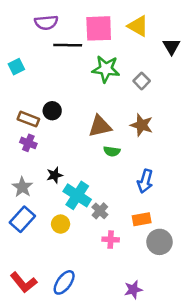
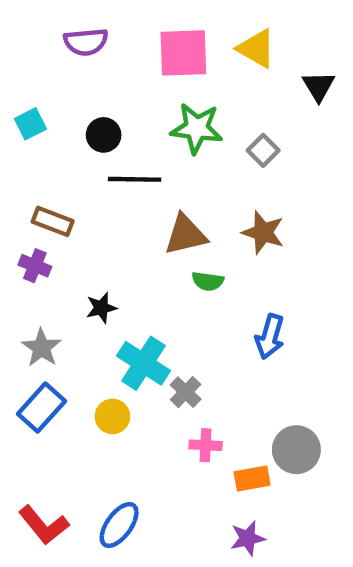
black line: (68, 45) -> (135, 179), moved
black circle: (52, 111) -> (104, 135), moved
purple cross: (28, 143) -> (35, 266), moved
black star: (55, 175) -> (101, 308), moved
orange rectangle: (142, 219) -> (252, 478), moved

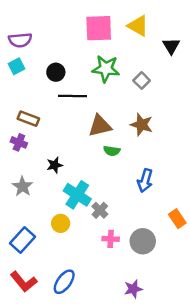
purple semicircle: (86, 42) -> (20, 40), moved
blue rectangle: (42, 408) -> (22, 240), moved
gray circle: (296, 450) -> (143, 241), moved
orange rectangle: (252, 478) -> (177, 219), moved, turned 66

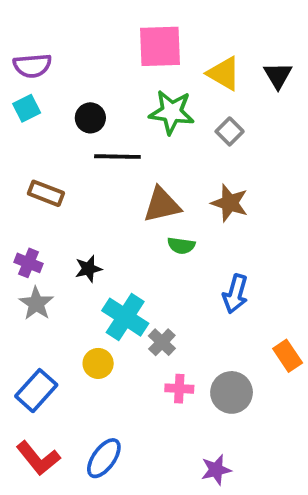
yellow triangle: (138, 26) -> (224, 73), moved
purple cross: (19, 142) -> (28, 263), moved

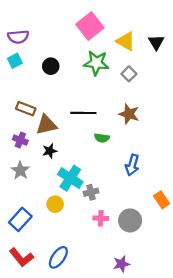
pink square: (160, 46) -> (90, 26), turned -36
black line: (117, 157) -> (83, 113), moved
brown triangle: (162, 205) -> (46, 125), moved
purple cross: (28, 263) -> (20, 140), moved
gray cross: (162, 342) -> (91, 192), turned 32

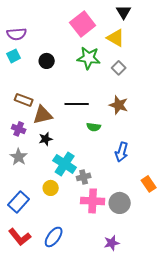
black triangle: (156, 42) -> (124, 12), moved
pink cross: (101, 218) -> (93, 201), size x1.6

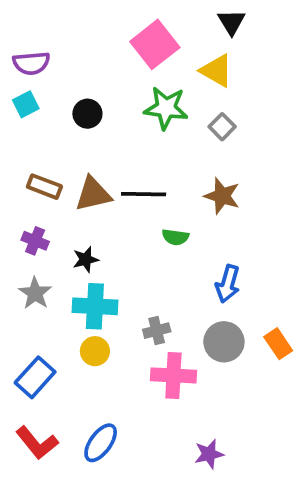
brown triangle: (43, 115) -> (93, 194), moved
cyan cross: (65, 164) -> (95, 306), moved, turned -30
gray circle: (120, 203) -> (224, 342), moved

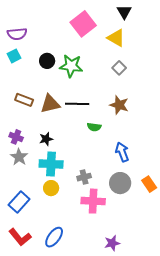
green star: (166, 108) -> (71, 66), moved
purple cross: (35, 241) -> (16, 137), moved
blue arrow: (228, 284) -> (122, 152), turned 144

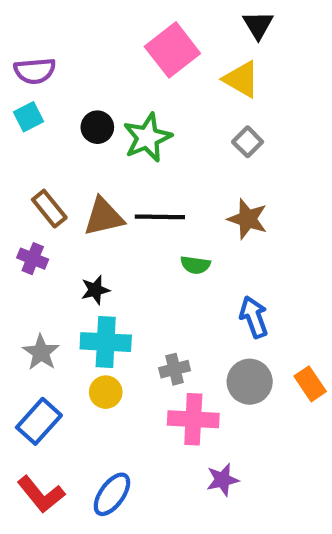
green star: (71, 66) -> (147, 138), turned -30
brown rectangle: (24, 100) -> (49, 209), turned 30
purple cross: (16, 137) -> (33, 259), moved
gray star: (19, 157) -> (41, 352), moved
purple star: (112, 243) -> (223, 480), moved

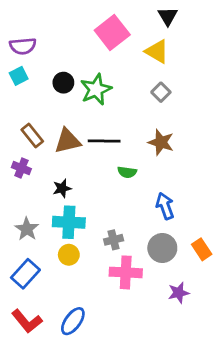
purple star: (223, 480) -> (179, 293), moved

